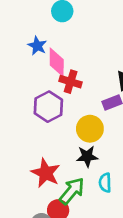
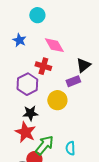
pink diamond: (57, 62) -> (54, 45), moved, turned -30
black star: (87, 156) -> (30, 113), moved
cyan semicircle: (105, 183) -> (70, 148), moved

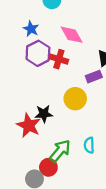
purple hexagon: (27, 84) -> (38, 53), moved
red star: (25, 132) -> (29, 125), moved
cyan semicircle: (70, 148) -> (89, 145), moved

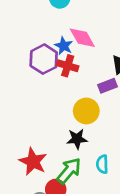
blue star: (31, 29) -> (64, 46), moved
black star: (44, 114) -> (77, 139), moved
red star: (29, 125) -> (33, 162), moved

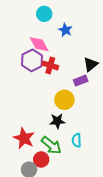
pink diamond: (82, 38) -> (39, 44), moved
blue star: (64, 46) -> (65, 30), moved
green arrow: (69, 171) -> (51, 145), turned 90

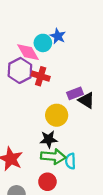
cyan circle: (44, 14) -> (43, 43), moved
black triangle: (91, 64) -> (86, 100), moved, turned -49
green arrow: (51, 145) -> (53, 157), moved, turned -35
red circle: (41, 159) -> (47, 182), moved

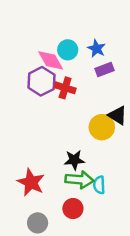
blue star: (58, 36) -> (97, 49), moved
purple rectangle: (75, 93) -> (104, 69), moved
yellow circle: (57, 115) -> (102, 127), moved

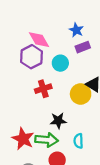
cyan circle: (68, 50) -> (60, 63), moved
red cross: (65, 88) -> (43, 89), moved, turned -35
green arrow: (80, 180) -> (46, 140), moved

